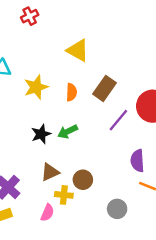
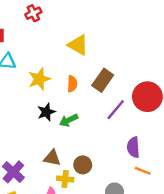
black star: (41, 134) -> (46, 112), moved
brown triangle: (50, 172) -> (52, 158), turned 36

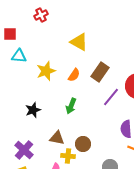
orange semicircle: (72, 84) -> (74, 75), turned 32
black star: (46, 112) -> (33, 110), moved
green arrow: (69, 120) -> (71, 106), turned -42

